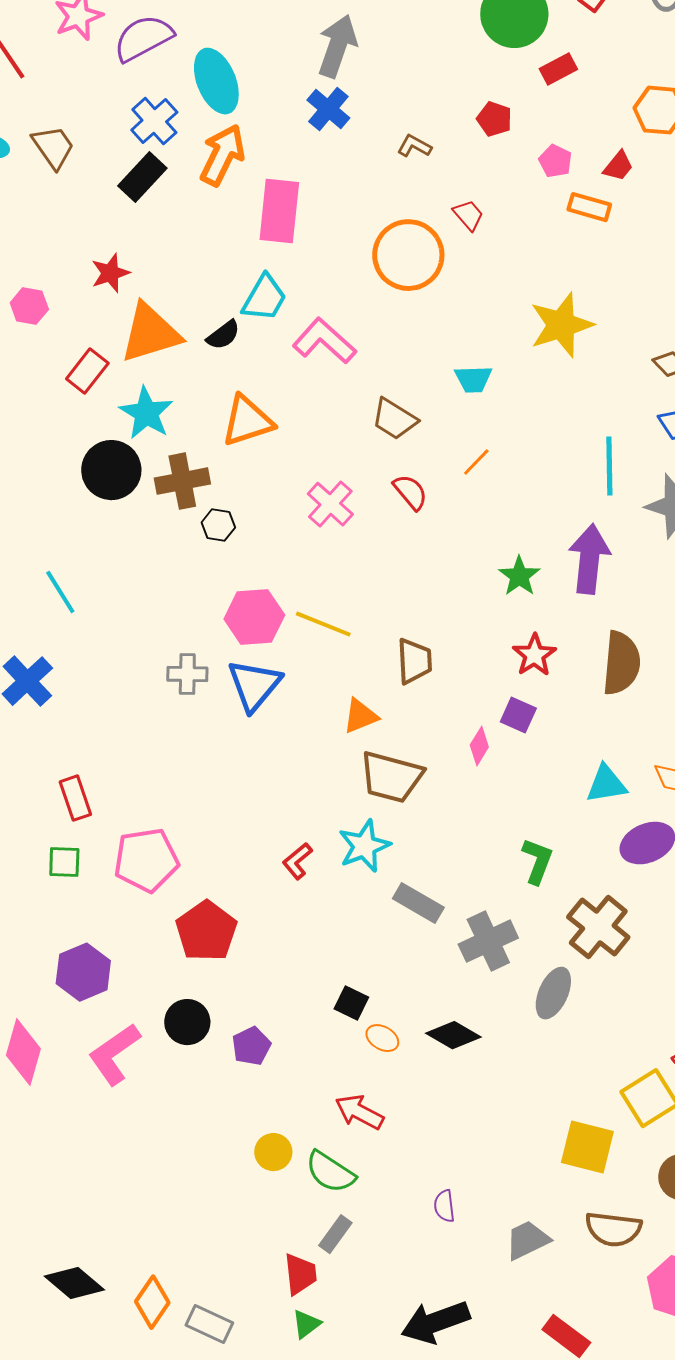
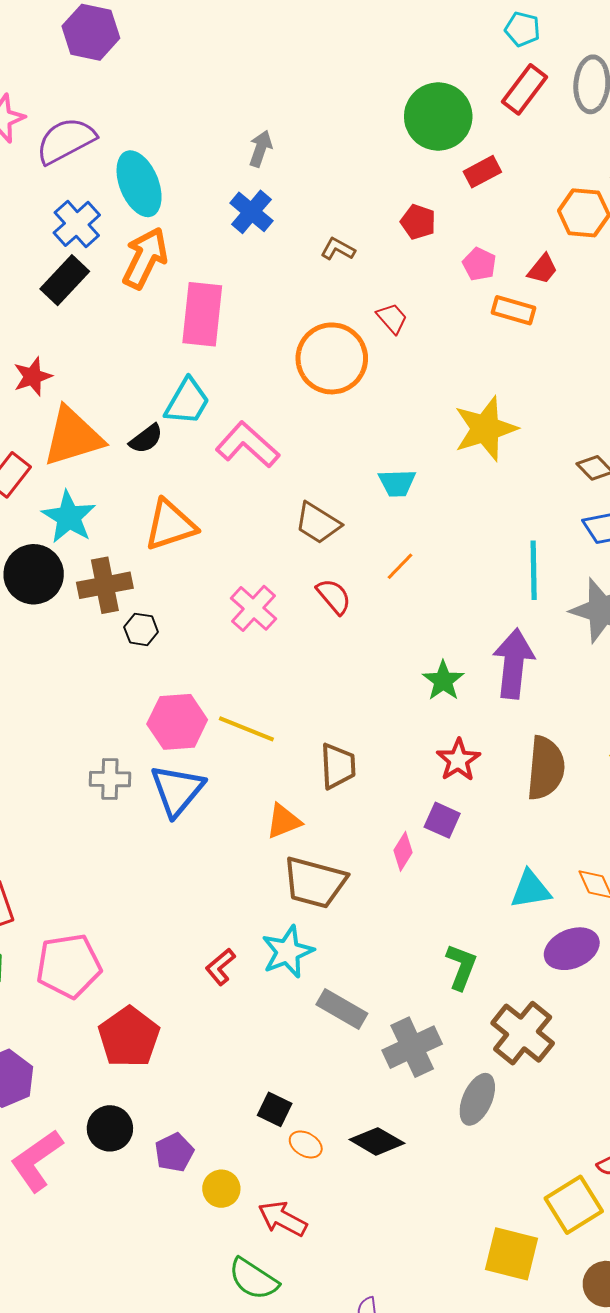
gray arrow: (337, 46) -> (261, 149), size x0.6
yellow circle: (273, 1152) -> (221, 1189), moved

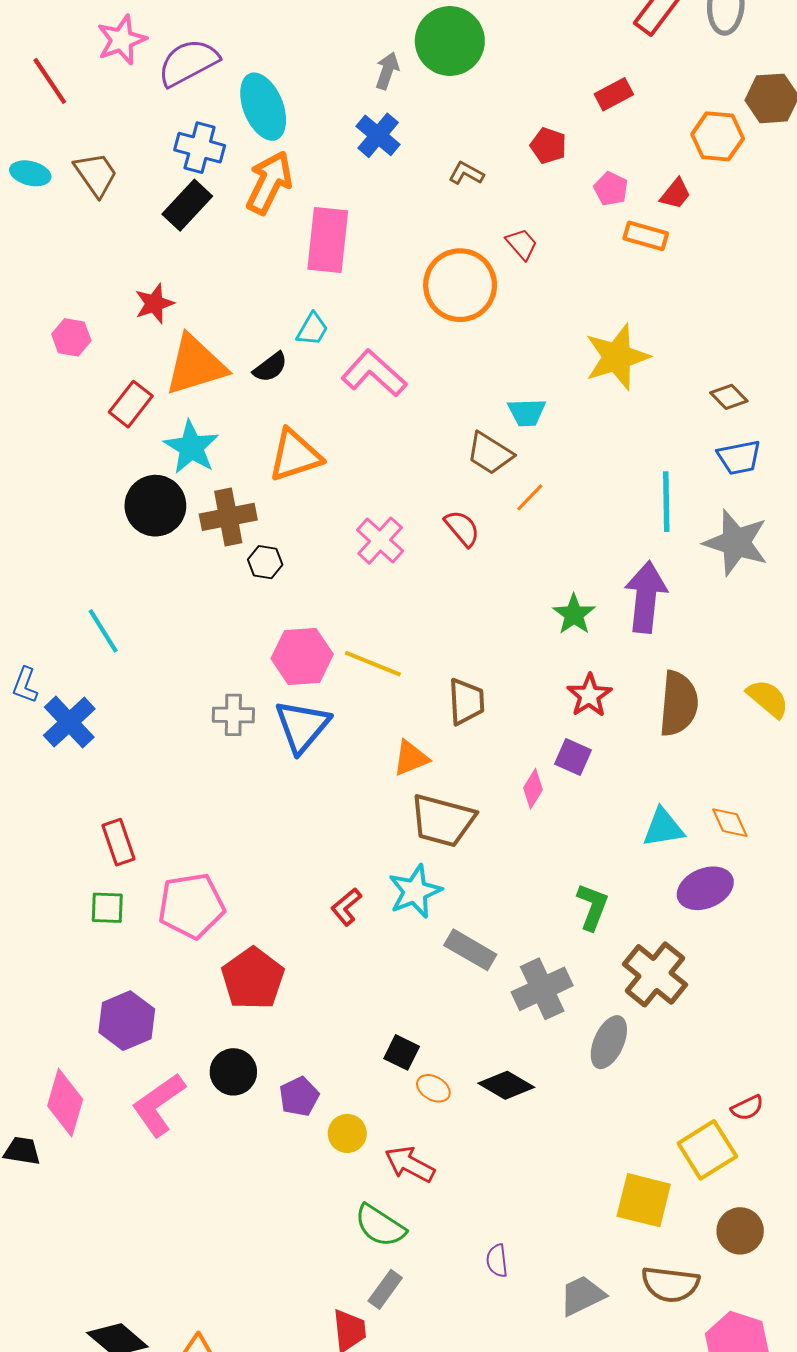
green circle: (438, 116) -> (450, 41), moved
blue cross: (77, 224) -> (200, 148), turned -33
cyan trapezoid: (187, 402) -> (312, 329), size x0.7
brown trapezoid: (318, 523) -> (490, 453), moved

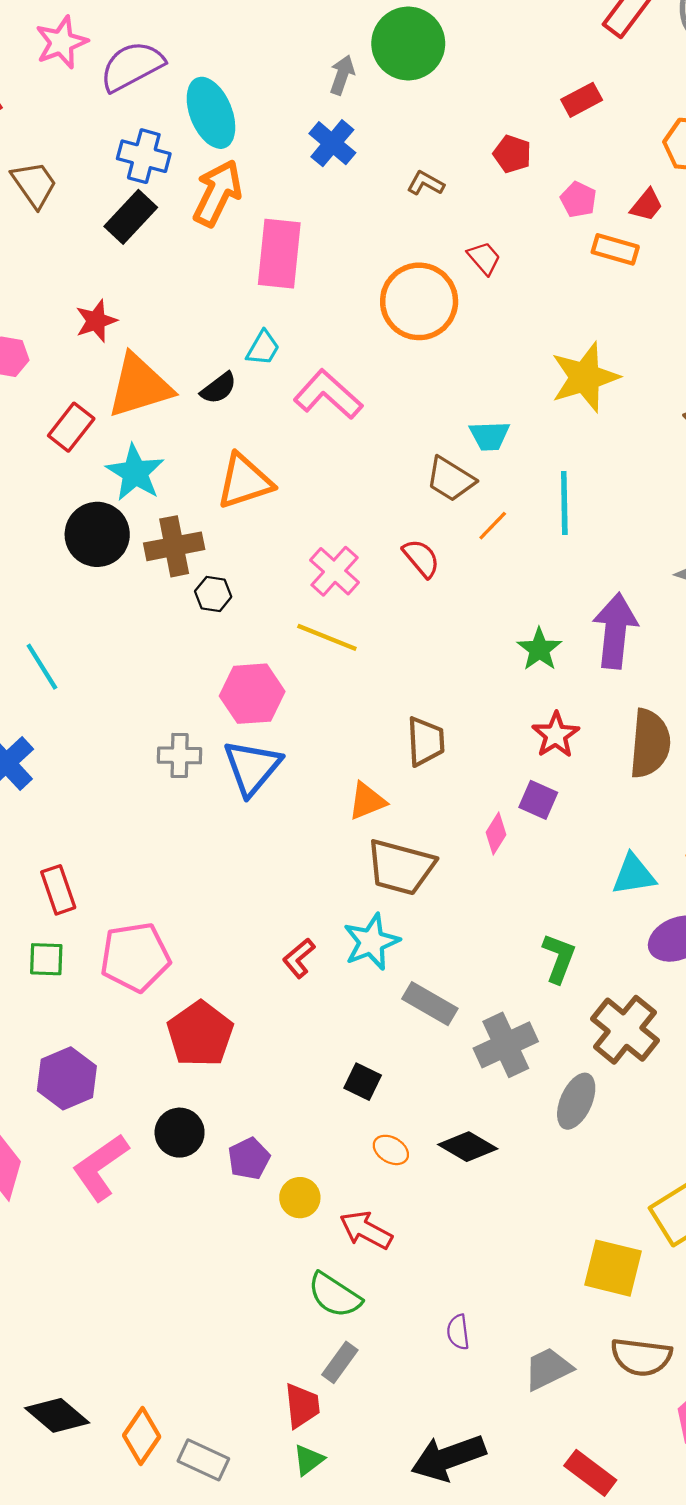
cyan line: (666, 502) -> (564, 503), moved
yellow line: (373, 664) -> (327, 637), moved
black square: (402, 1052) -> (363, 1082), moved

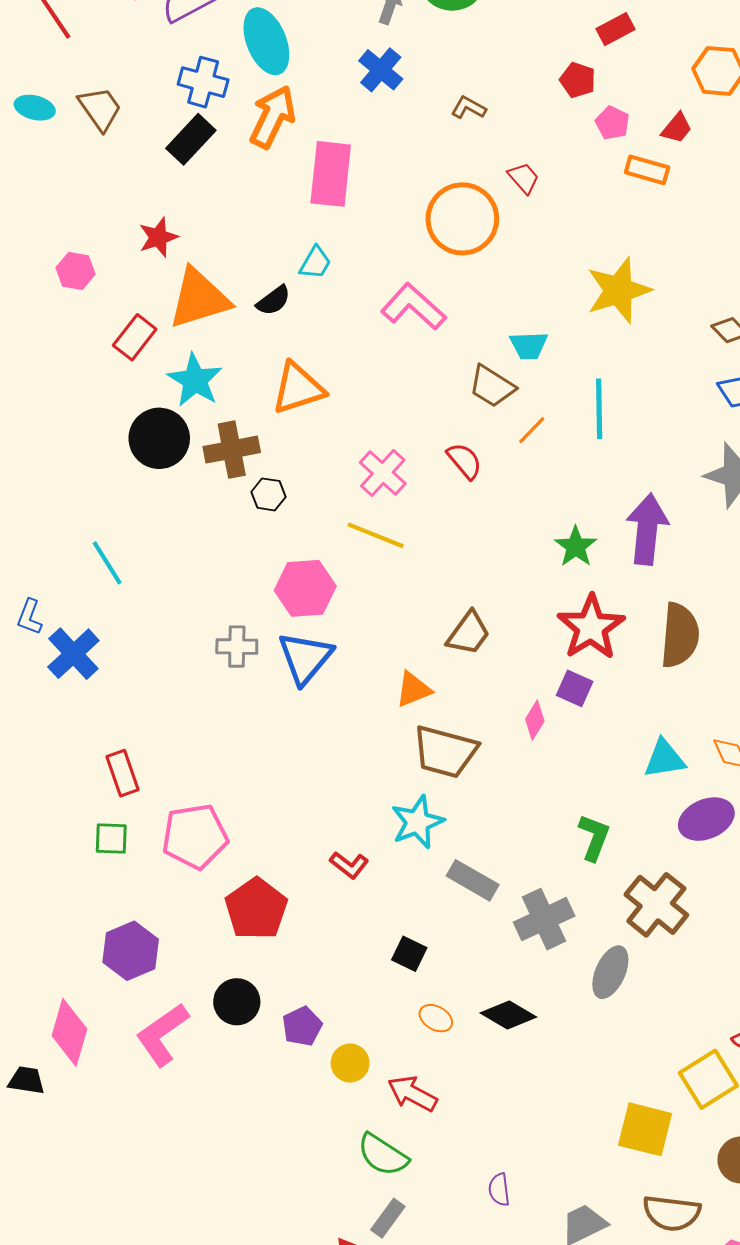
red pentagon: (512, 154) -> (578, 80), moved
pink L-shape: (328, 395) -> (413, 307), moved
red star: (556, 735) -> (591, 627), size x1.5
brown trapezoid: (426, 741) -> (468, 633), turned 39
red L-shape: (299, 958) -> (349, 865), moved, turned -102

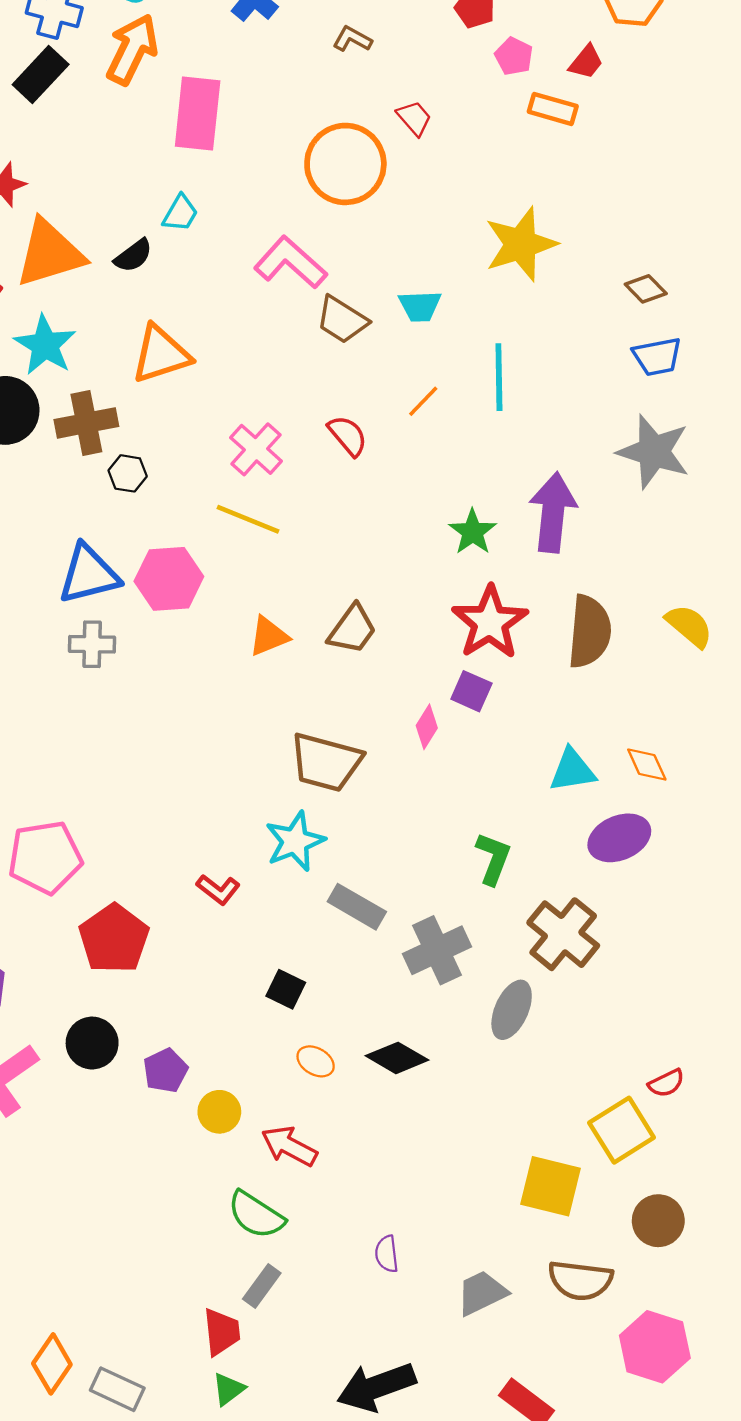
brown trapezoid: (492, 386) -> (342, 320), moved
blue triangle: (305, 658) -> (89, 574), moved, turned 36
orange triangle: (413, 689) -> (269, 636), moved

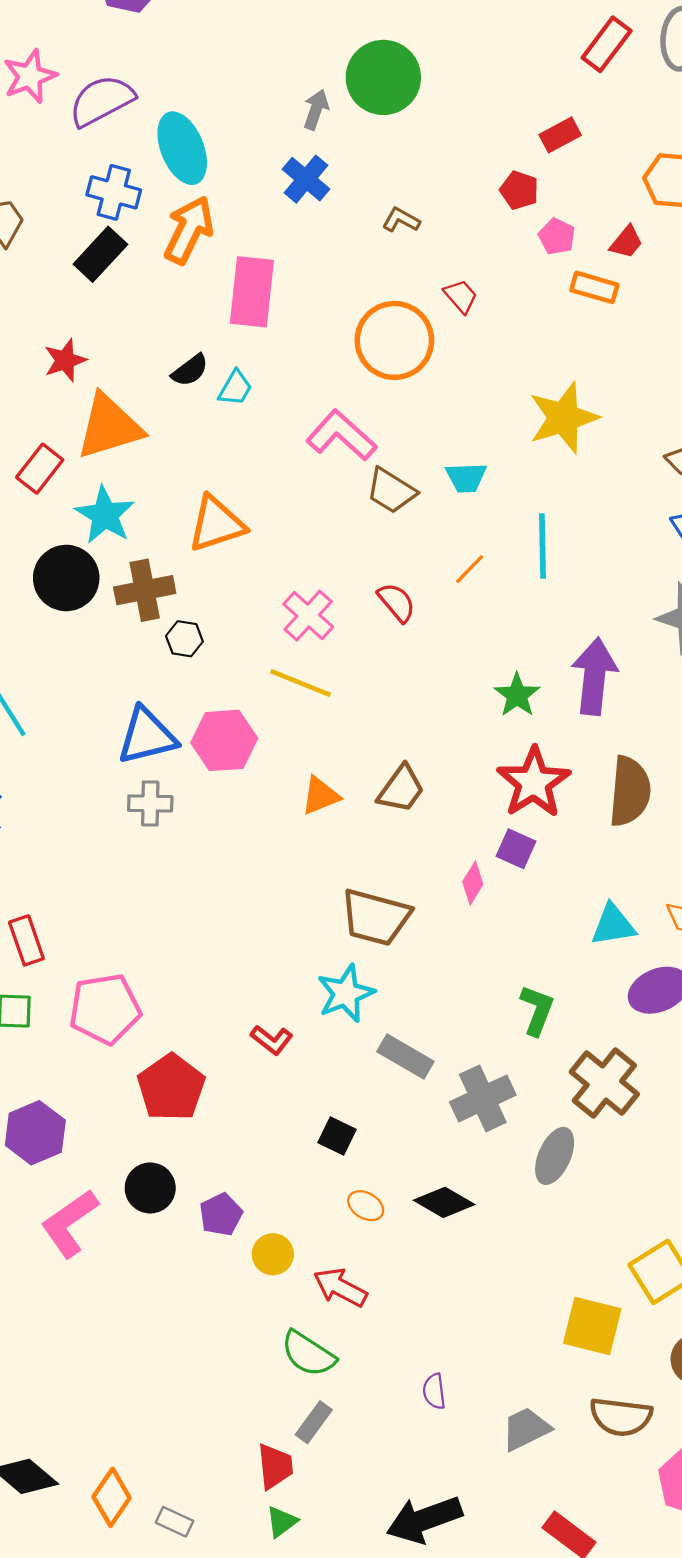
black semicircle: (133, 256) -> (190, 370), moved
gray rectangle: (117, 1389) -> (174, 1522), size x0.7

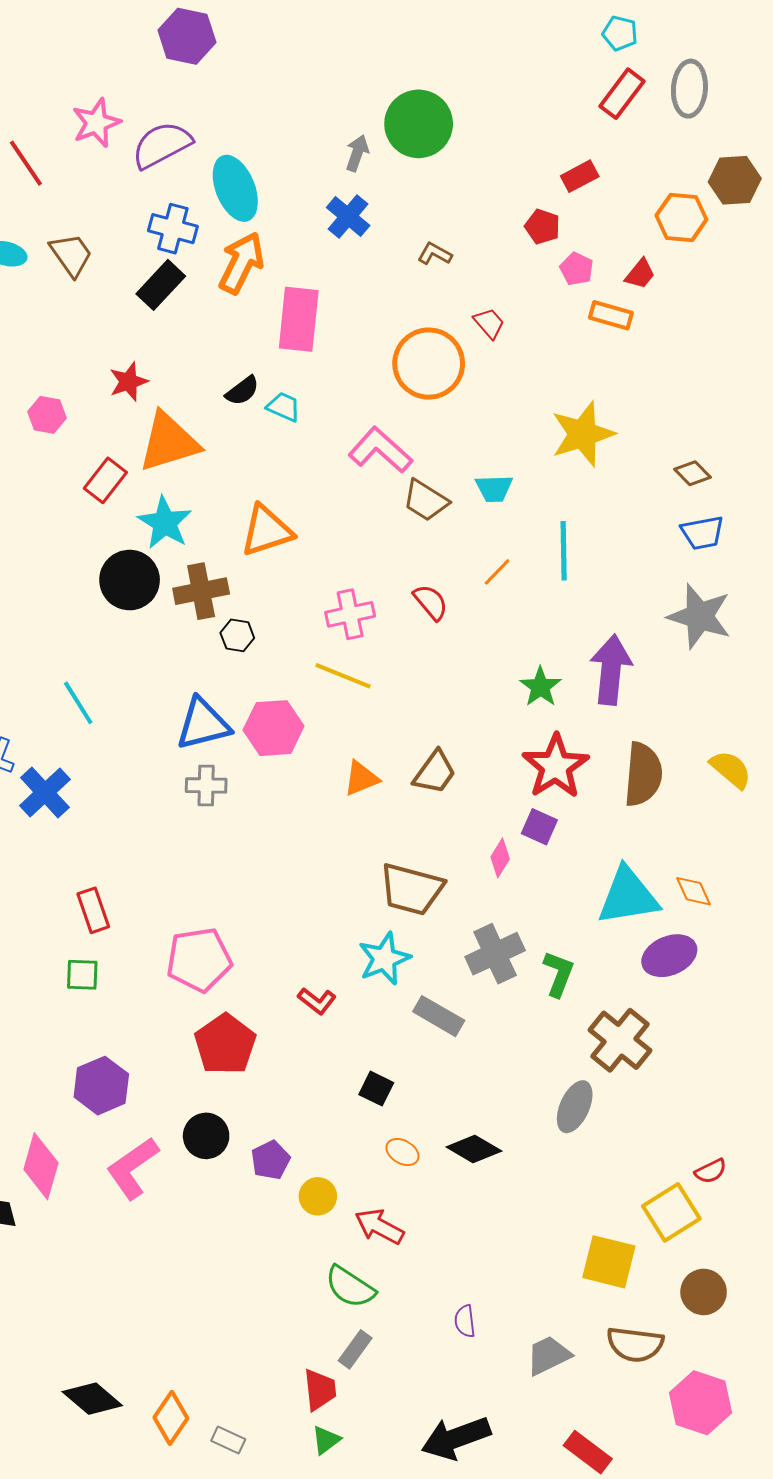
cyan trapezoid: (235, 388) -> (284, 407), turned -96
pink cross: (308, 616) -> (350, 614), turned 36
cyan triangle: (613, 925) -> (628, 896), size x1.5
pink pentagon: (105, 1009) -> (199, 960), moved
gray cross: (483, 1098) -> (495, 954), moved

